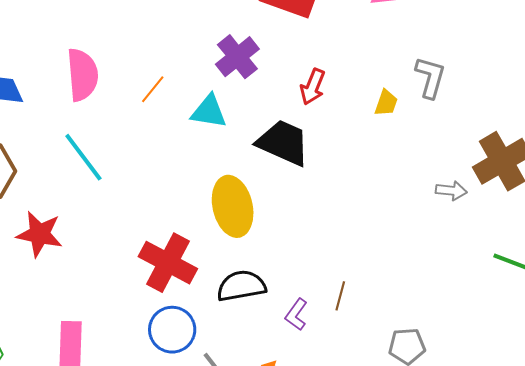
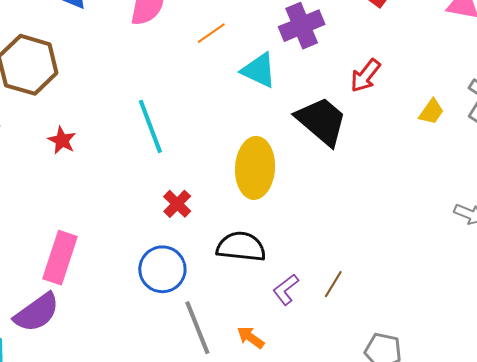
cyan line: (83, 157) -> (150, 126), moved
red star: (40, 234) -> (62, 140), size x0.6
red cross: (168, 263) -> (177, 204), size x0.5

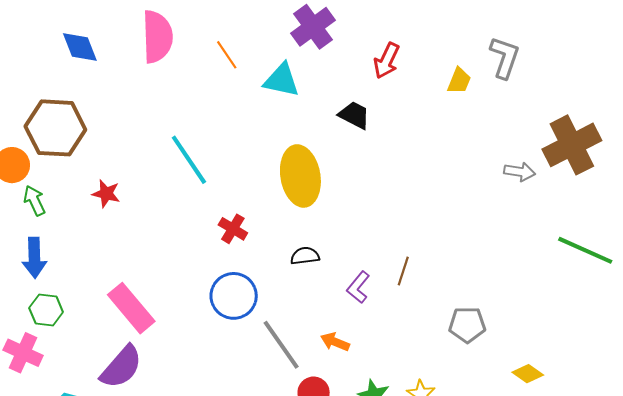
orange line: (211, 33) -> (227, 55), turned -76
black trapezoid: (321, 121) -> (354, 115), size x0.6
black semicircle: (241, 247) -> (305, 256), size x0.6
pink rectangle: (60, 258) -> (131, 308), turned -45

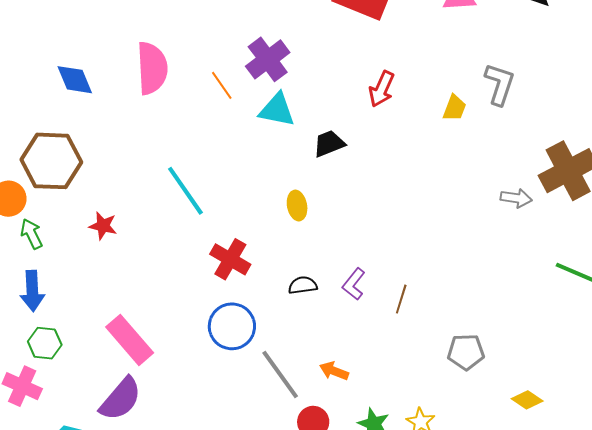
purple cross: (313, 27) -> (268, 59), moved
black trapezoid: (354, 115) -> (329, 144), moved, turned -48
yellow ellipse: (300, 176) -> (297, 206), size x0.5
red cross: (233, 229) -> (230, 259), size x1.4
purple L-shape: (358, 287) -> (354, 284), moved

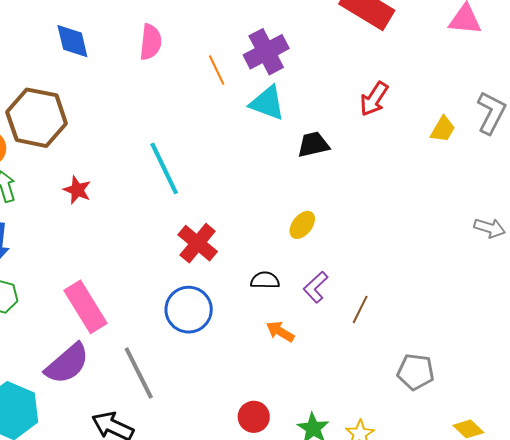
pink semicircle: (152, 68) -> (151, 42), size x0.7
yellow ellipse: (297, 206) -> (302, 225), moved, turned 40
orange arrow: (334, 371) -> (280, 332), moved
gray line: (280, 375) -> (139, 373), moved

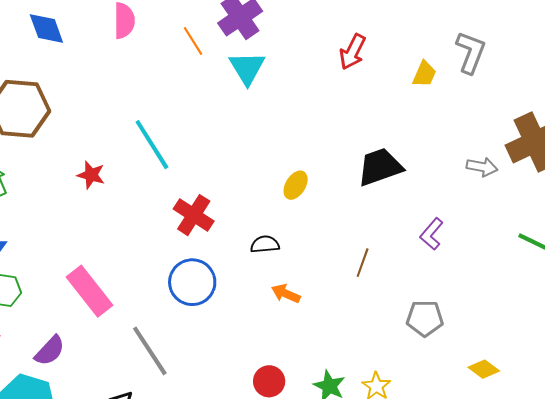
cyan triangle: (267, 103) -> (247, 68), turned 45
black trapezoid: (313, 145) -> (380, 167), moved, size x1.4
red star: (77, 190) -> (91, 175), moved
purple L-shape: (316, 287) -> (432, 234), moved
purple semicircle: (67, 364) -> (50, 351), moved, size x0.7

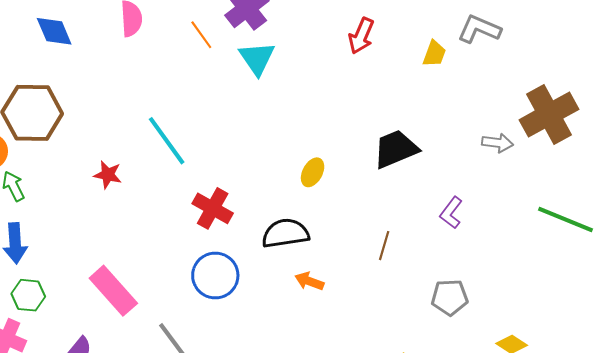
gray L-shape: (471, 52) -> (479, 29), turned -84
black semicircle: (265, 244) -> (285, 233), size x1.6

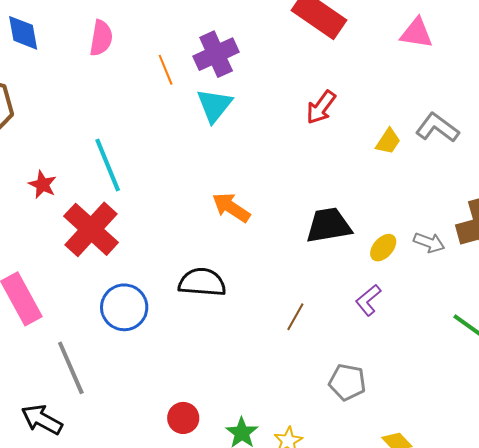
yellow ellipse: (313, 172) -> (383, 248), moved
red cross: (213, 208) -> (91, 229), moved, size x1.4
orange arrow: (309, 281) -> (231, 207), moved, size x1.4

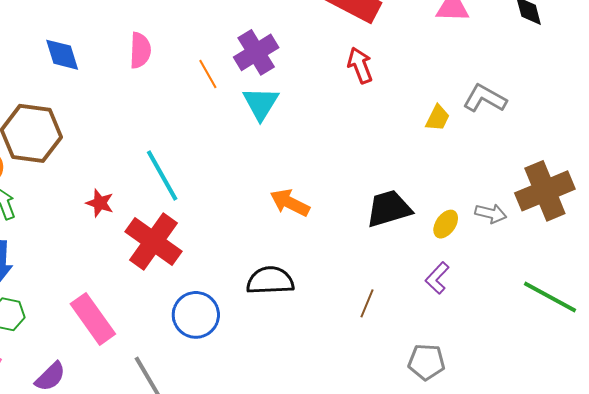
red arrow: (321, 107) -> (360, 65), moved, turned 129

